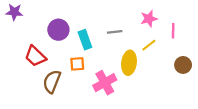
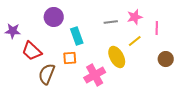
purple star: (14, 12) -> (13, 31), moved
purple circle: (58, 30) -> (54, 17), moved
gray line: (115, 32) -> (111, 22), moved
yellow ellipse: (129, 63) -> (117, 57), turned -35

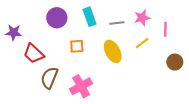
cyan rectangle: (77, 36) -> (89, 17), moved
yellow ellipse: (117, 57) -> (113, 51), moved
orange square: (70, 58) -> (77, 46), moved
pink cross: (95, 75) -> (81, 86), moved

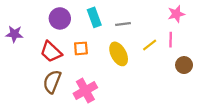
pink star: (142, 18) -> (176, 14), moved
pink line: (165, 29) -> (171, 40), moved
red trapezoid: (34, 54) -> (51, 52), moved

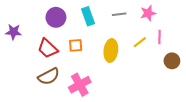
pink star: (176, 14) -> (148, 13), moved
gray line: (123, 24) -> (119, 14), moved
yellow ellipse: (119, 54) -> (111, 50), turned 35
brown semicircle: (52, 82) -> (49, 76), turned -140

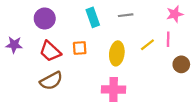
pink star: (148, 13) -> (175, 14), moved
purple circle: (56, 17) -> (45, 18), moved
purple star: (13, 32) -> (14, 45), moved
pink cross: (80, 85) -> (114, 90), moved, turned 30

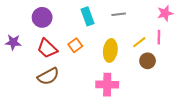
orange square: (80, 48) -> (75, 45), turned -32
brown circle: (181, 64) -> (148, 61), moved

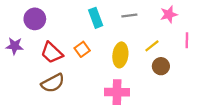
pink star: (165, 13) -> (169, 14), moved
purple circle: (42, 17) -> (35, 19), moved
pink line: (159, 37) -> (187, 40), moved

